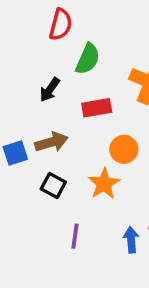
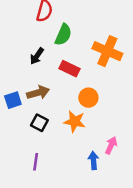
red rectangle: (97, 108) -> (70, 69), turned 36
orange star: (104, 184) -> (75, 121), turned -30
purple line: (75, 236) -> (36, 162), moved

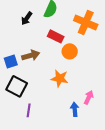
black arrow: (37, 56) -> (27, 18), moved
orange circle: (88, 98) -> (70, 51), moved
black square: (39, 123) -> (17, 86), moved, size x1.5

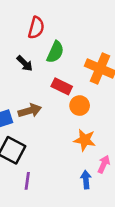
black arrow: (27, 18) -> (25, 63), turned -80
orange star: (60, 78) -> (85, 140), moved

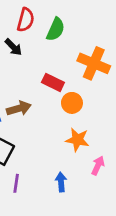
green semicircle: (55, 52) -> (56, 29), moved
black arrow: (25, 63) -> (13, 47), moved
blue arrow: (86, 180) -> (61, 182), moved

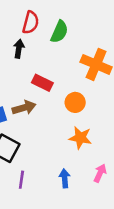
black arrow: (13, 47) -> (19, 49), turned -126
red rectangle: (53, 82) -> (42, 83), moved
pink arrow: (98, 166) -> (100, 173), moved

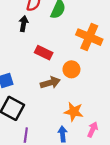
brown arrow: (24, 108) -> (50, 83), moved
orange star: (80, 138) -> (74, 112), moved

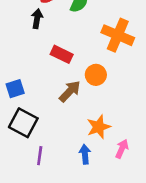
brown arrow: (50, 83) -> (70, 91), turned -30
orange star: (74, 112) -> (99, 127), turned -30

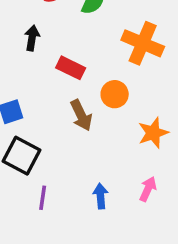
black arrow: (37, 19) -> (32, 38), moved
brown arrow: (70, 91) -> (81, 115), turned 110
orange star: (99, 127) -> (153, 133), moved

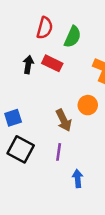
red rectangle: (71, 68) -> (52, 63), moved
purple line: (43, 198) -> (59, 152), moved

